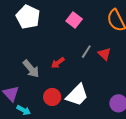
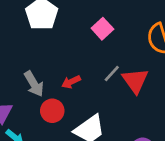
red triangle: (104, 54) -> (135, 81), size x1.5
red circle: (52, 97) -> (52, 111), moved

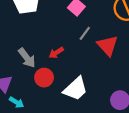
gray line: (112, 73) -> (85, 33), moved

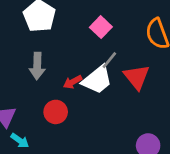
gray arrow: (27, 58) -> (37, 66), moved, turned 36
white trapezoid: (75, 89) -> (97, 80), moved

